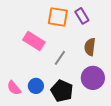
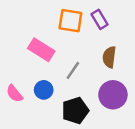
blue circle: (36, 86) -> (44, 90), moved
pink semicircle: (14, 88) -> (15, 94), moved
black pentagon: (62, 91) -> (75, 111), turned 30

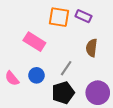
purple rectangle: (100, 19) -> (83, 16), turned -35
gray line: (73, 70) -> (66, 68), moved
purple circle: (113, 95) -> (98, 93), moved

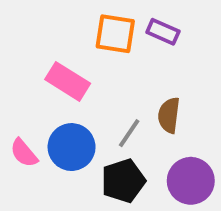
brown semicircle: (92, 48) -> (169, 115), moved
blue circle: (36, 75) -> (72, 147), size x1.5

